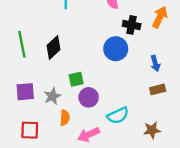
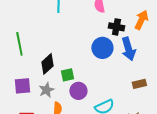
black diamond: (54, 48) -> (47, 64), moved
blue arrow: (155, 63) -> (128, 49), moved, size x1.6

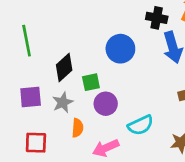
blue circle: (102, 48) -> (120, 49), moved

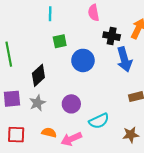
green square: (91, 82) -> (60, 41), moved
orange semicircle: (78, 128) -> (49, 133), moved, turned -80

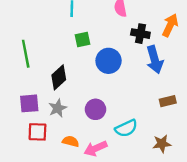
red square: (16, 135) -> (37, 132), moved

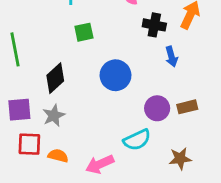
blue arrow: (155, 60) -> (171, 57), size x0.6
blue circle: (109, 61) -> (115, 75), moved
purple circle: (95, 109) -> (157, 108), moved
orange semicircle: (71, 141) -> (58, 156), moved

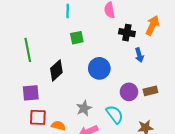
gray star: (54, 115) -> (84, 108), moved
cyan semicircle: (137, 140) -> (115, 114), turned -102

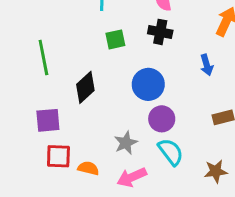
black cross: (127, 33) -> (160, 32), moved
purple circle: (129, 92) -> (162, 119), moved

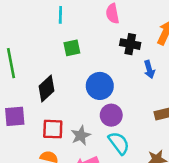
black cross: (160, 32) -> (130, 44), moved
red square: (58, 156) -> (53, 129), moved

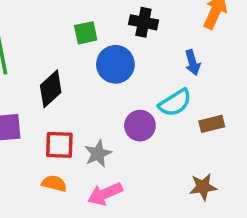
black cross: (130, 44) -> (143, 22), moved
blue circle: (100, 86) -> (115, 64), moved
cyan semicircle: (119, 143) -> (175, 103), moved, turned 95

